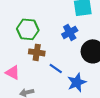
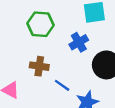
green hexagon: (28, 29) -> (41, 24), moved

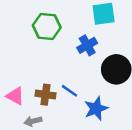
brown cross: (39, 66) -> (46, 95), moved

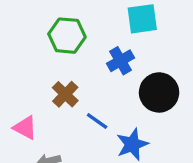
brown cross: (46, 95) -> (65, 94), moved, turned 36

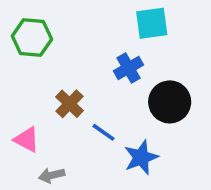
green hexagon: (67, 36) -> (32, 38), moved

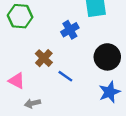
blue cross: (129, 68) -> (70, 30), moved
blue star: (141, 157) -> (110, 92), moved

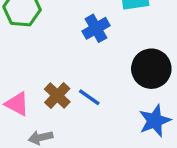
brown cross: (44, 58) -> (57, 96), moved

